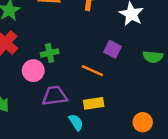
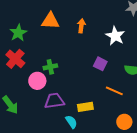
orange line: (92, 71) -> (114, 91), moved

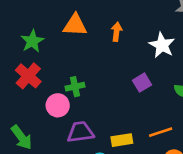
purple square: (100, 64) -> (142, 83), turned 32
orange line: (114, 91) -> (161, 132), moved, turned -42

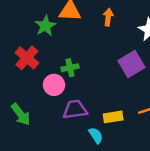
green star: (32, 41) -> (45, 26), moved
purple square: (142, 83) -> (132, 64), size x1.5

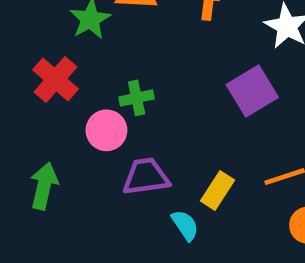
green arrow: (21, 114) -> (44, 186), turned -130
yellow rectangle: (113, 117) -> (218, 190), turned -48

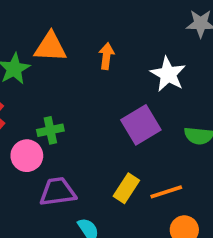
yellow rectangle: (218, 190) -> (126, 188), moved

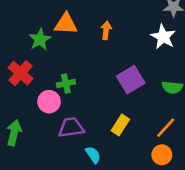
white star: (168, 74) -> (163, 37), moved
orange line: (166, 192) -> (166, 128), moved, turned -30

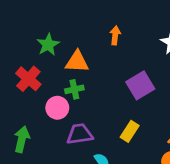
orange triangle: (66, 24) -> (77, 62), moved

